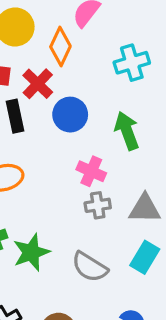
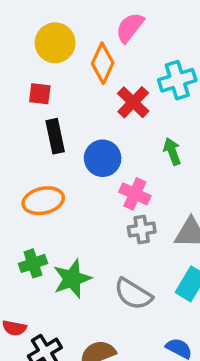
red cross: (38, 84) -> (133, 102), moved
blue circle: (70, 115) -> (103, 158), moved
green arrow: (127, 131) -> (172, 151), size x0.7

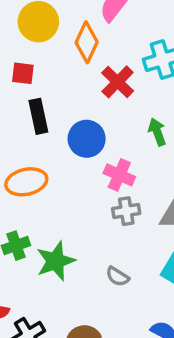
gray semicircle: (133, 294) -> (118, 277), size x0.6

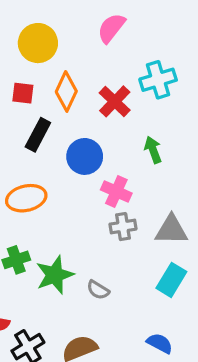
orange diamond: (87, 42) -> (66, 91), moved
black rectangle: (38, 116) -> (38, 135), turned 40
gray semicircle: (118, 277) -> (98, 290), moved

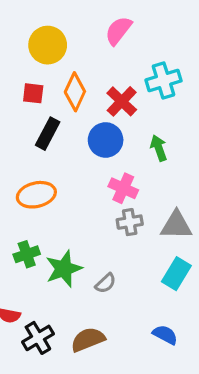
blue circle: (85, 156) -> (106, 140), moved
gray semicircle: (98, 290) -> (106, 283), turned -75

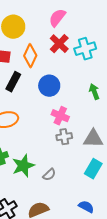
red cross: (122, 101) -> (59, 44), moved
green arrow: (159, 148) -> (94, 92), moved

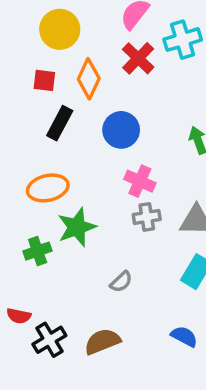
cyan cross: (85, 49) -> (183, 40), moved
green star: (23, 166) -> (77, 227), moved

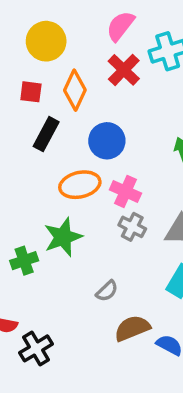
orange ellipse: (48, 188) -> (80, 185), moved
gray cross: (147, 217) -> (132, 227), turned 36
brown semicircle: (102, 341) -> (132, 328), moved

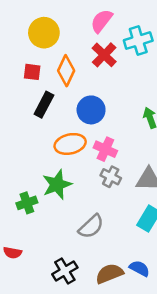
gray semicircle: (107, 291) -> (91, 226), size x1.5
brown semicircle: (132, 328) -> (109, 274), moved
black cross: (36, 348) -> (65, 271), moved

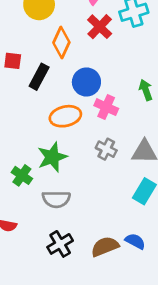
red square: (32, 72) -> (13, 61), moved
pink cross: (105, 149) -> (106, 107), moved
green cross: (27, 203) -> (22, 175), turned -36
gray semicircle: (91, 226) -> (56, 199), moved, turned 44

